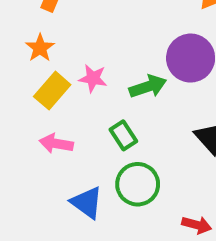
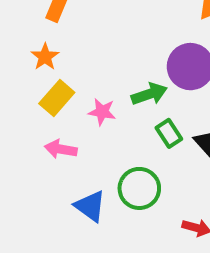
pink star: (93, 78) -> (102, 112), moved
green rectangle: (123, 135) -> (169, 133), moved

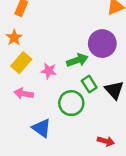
green circle: (139, 188) -> (71, 103), moved

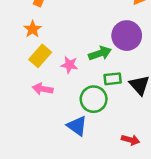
green rectangle: (89, 84) -> (113, 79), turned -63
blue triangle: (42, 128) -> (77, 126), moved

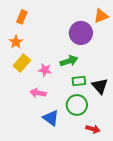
purple circle: (127, 36) -> (81, 33), moved
pink arrow: (43, 89) -> (38, 93), moved
green circle: (94, 99) -> (77, 105), moved

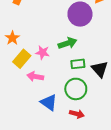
orange star: (16, 42) -> (12, 38), moved
yellow rectangle: (22, 63) -> (22, 59), moved
red arrow: (93, 129) -> (77, 114), moved

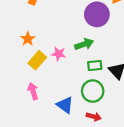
pink arrow: (35, 76) -> (33, 91), moved, turned 63

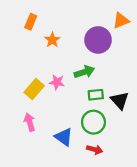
orange star: (28, 39) -> (52, 40), moved

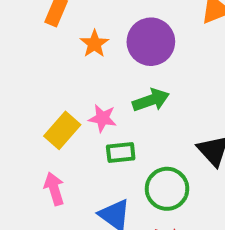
purple circle: (98, 40) -> (151, 42), moved
green rectangle: (96, 95) -> (121, 153), moved

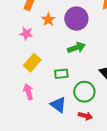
pink star: (103, 118) -> (26, 34), moved

